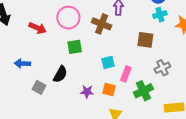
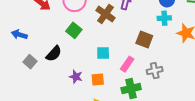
green square: (75, 47) -> (74, 30), turned 35
pink rectangle: (126, 74) -> (127, 64), moved
orange square: (109, 90) -> (98, 80), turned -32

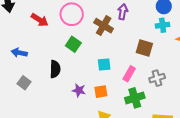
black semicircle: (54, 54) -> (55, 69), turned -36
gray square: (30, 62) -> (24, 83), moved

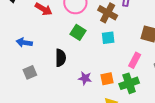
cyan square: (104, 65) -> (108, 38), moved
gray square: (24, 83) -> (30, 72), turned 32
green cross: (135, 98) -> (129, 83), moved

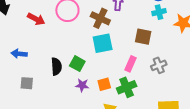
green square: (78, 32) -> (77, 64), moved
cyan square: (108, 38) -> (103, 43), size x1.5
gray square: (30, 72) -> (27, 83), turned 32

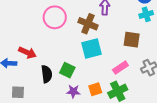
red arrow: (36, 19) -> (27, 53), moved
pink rectangle: (130, 64) -> (120, 68), turned 35

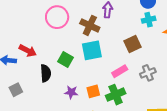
brown square: (132, 40) -> (133, 44), turned -36
green square: (67, 70) -> (66, 60), moved
gray square: (18, 92) -> (16, 90), turned -32

